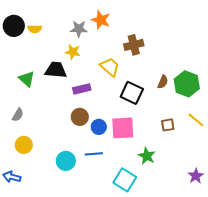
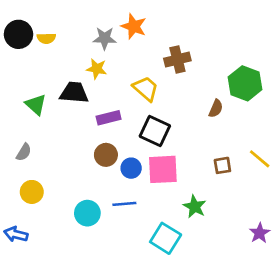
green hexagon: (187, 84) -> (245, 83), moved
black square: (132, 93) -> (155, 131), moved

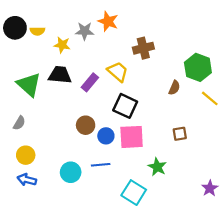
yellow star: (97, 69) -> (62, 45), moved
green triangle: (36, 105) -> (29, 85), size x1.4
purple rectangle: (109, 118) -> (90, 82), moved, turned -36
yellow line: (260, 159) -> (210, 98), moved
blue arrow: (16, 234) -> (27, 180), moved

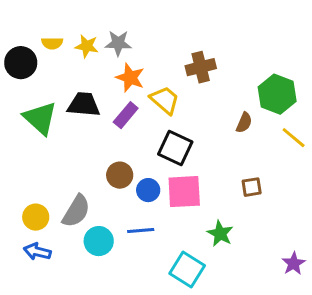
orange star: (108, 21) -> (130, 78), moved
black circle: (15, 28) -> (21, 63), moved
yellow star: (62, 45) -> (87, 46), moved
gray semicircle: (19, 123) -> (76, 211), moved, size x1.6

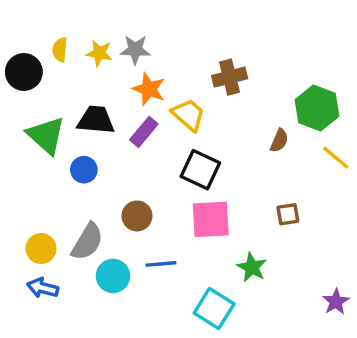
yellow semicircle: (52, 43) -> (60, 50), turned 96
brown circle: (120, 175) -> (137, 216), moved
blue circle: (148, 190) -> (84, 170), moved

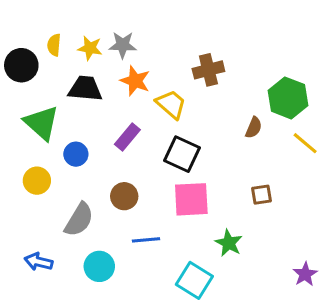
black trapezoid: (96, 120) -> (85, 89), moved
purple rectangle: (144, 132) -> (127, 137), moved
yellow circle: (41, 249) -> (37, 181), moved
cyan circle: (113, 276) -> (99, 266), moved

